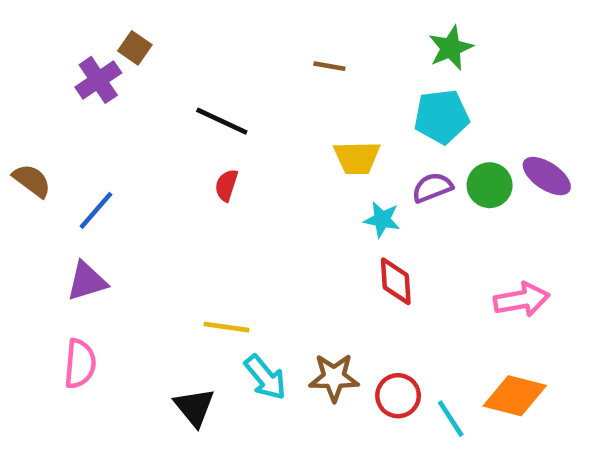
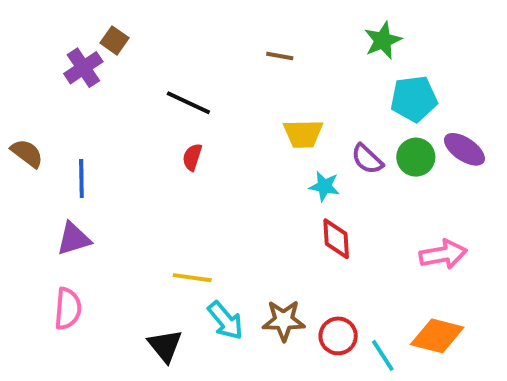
cyan pentagon: (442, 117) -> (414, 99), moved
purple semicircle: (432, 187) -> (367, 159), turned -116
blue line: (96, 210) -> (81, 178), turned -42

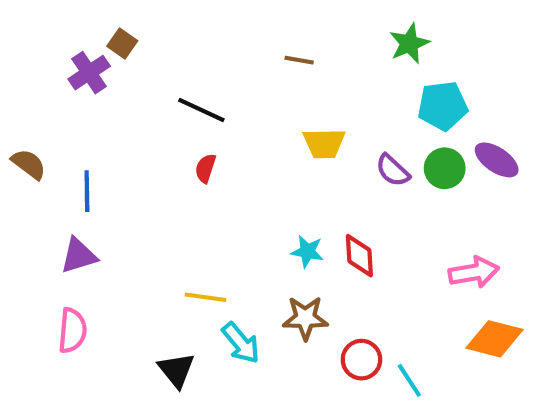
cyan star: (324, 186) -> (307, 251), moved
brown star: (284, 320) -> (305, 318), moved
orange diamond: (437, 336) -> (495, 339), moved

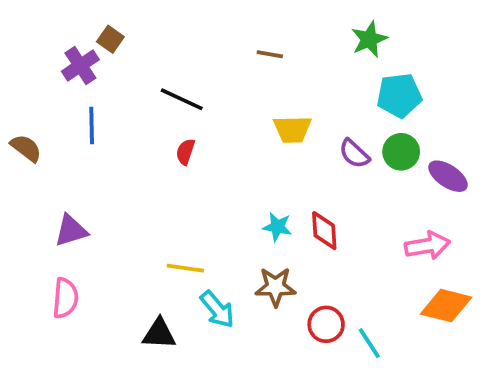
purple ellipse: (497, 160) -> (448, 176), moved
blue line: (87, 191) -> (92, 126), moved
black triangle: (176, 370) -> (159, 334), turned -48

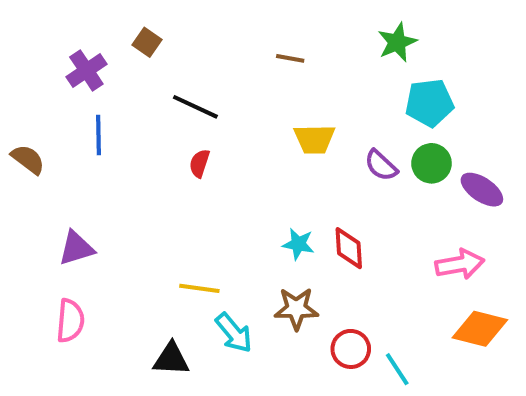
brown square: (110, 39) -> (147, 42), moved

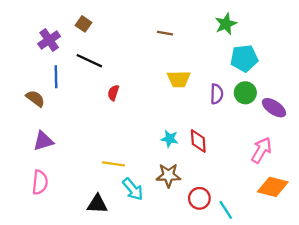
black line: (195, 107) -> (89, 61), moved
brown semicircle: (28, 159) -> (35, 99), moved
purple semicircle: (381, 165) -> (217, 94), turned -132
pink arrow: (460, 264) -> (261, 150), turned -50

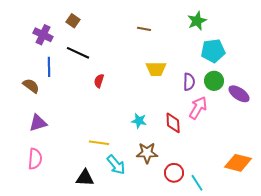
purple cross: (49, 40) -> (43, 35), turned -30
cyan star: (170, 139) -> (139, 121), moved
pink arrow: (261, 150) -> (198, 108), moved

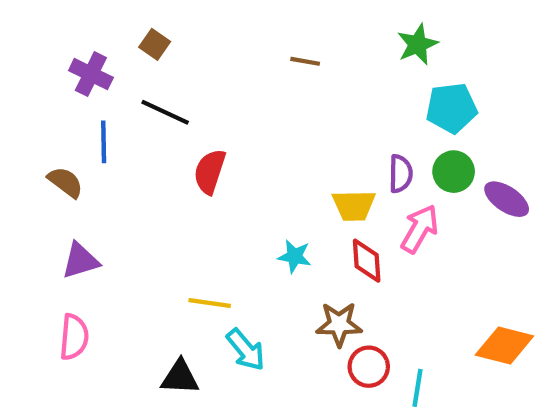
yellow trapezoid: (156, 69) -> (354, 205), moved
red semicircle: (99, 81) -> (210, 172), size x1.5
brown star: (147, 153) -> (339, 324), moved
cyan line: (197, 183) -> (418, 388), turned 42

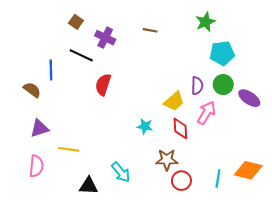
purple cross: (91, 74) -> (105, 38), moved
yellow trapezoid: (354, 205) -> (174, 101), turned -40
yellow line: (210, 303) -> (69, 149), moved
cyan line: (418, 388) -> (218, 179), moved

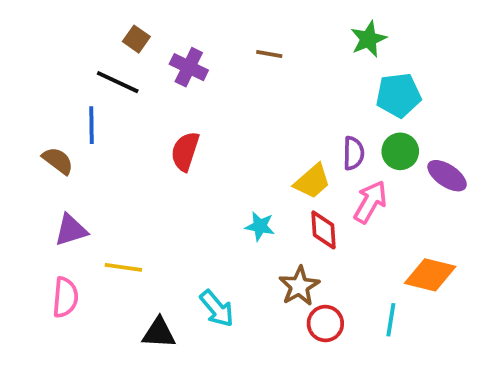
black line: (81, 55) -> (118, 82), moved
brown star: (167, 160) -> (299, 286), turned -30
orange diamond: (248, 170) -> (430, 275), moved

